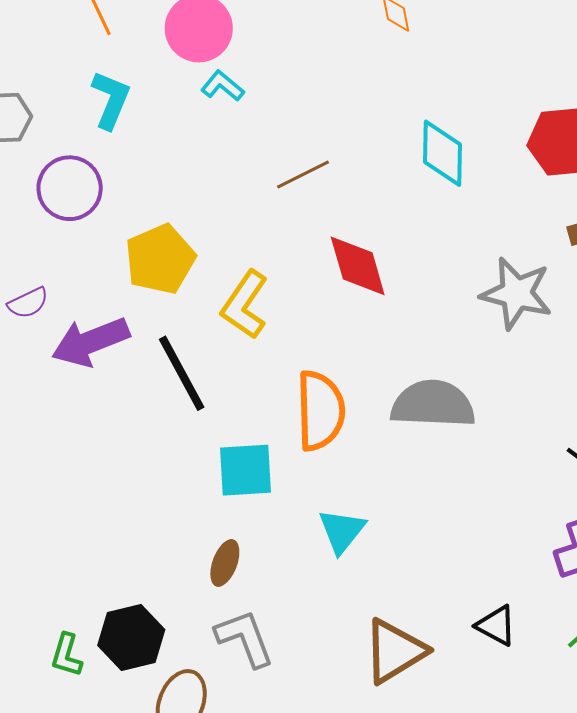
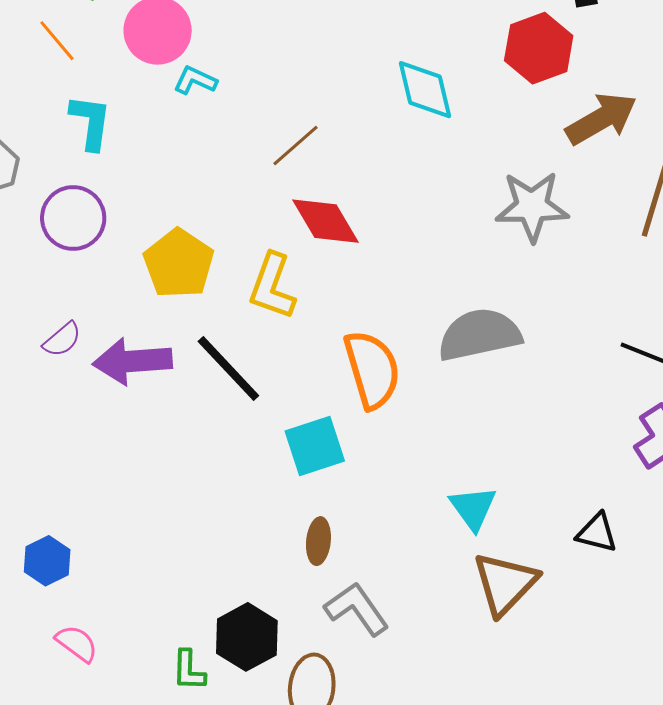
red diamond: (358, 266) -> (325, 221), moved
purple arrow: (91, 342) -> (132, 361), turned 32
cyan triangle: (342, 531) -> (473, 508), moved

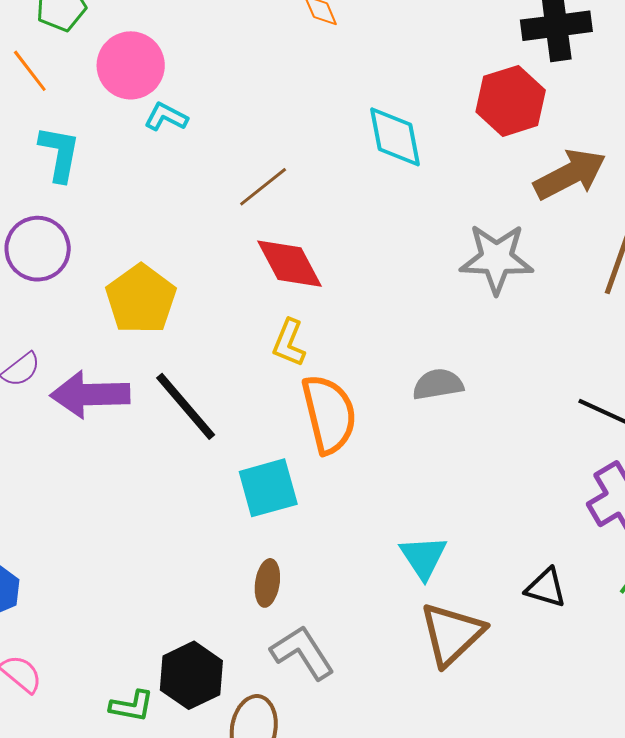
yellow L-shape: (272, 286) -> (289, 343), moved, size x0.7
gray semicircle: (479, 335) -> (438, 384), size x0.6
green L-shape: (189, 670) -> (132, 706), turned -84

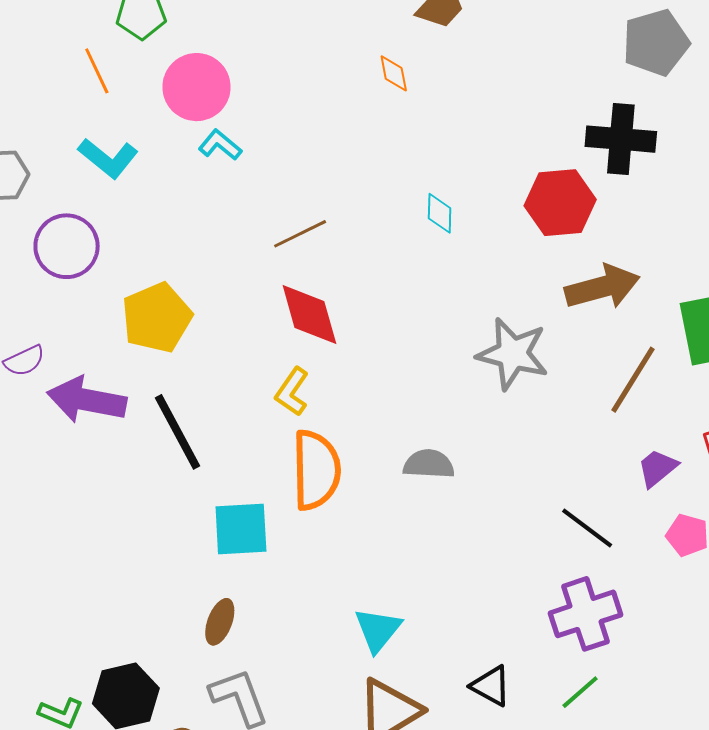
cyan diamond: (395, 137) -> (440, 213), size x0.6
cyan L-shape: (59, 154) -> (108, 158), turned 106

